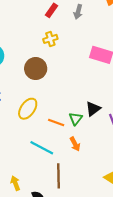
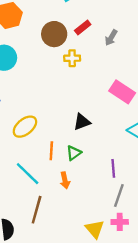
brown circle: (36, 69) -> (54, 34), moved
black triangle: (93, 109) -> (82, 122), moved
orange line: (56, 123) -> (51, 151), turned 56

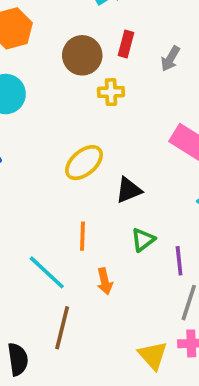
red rectangle: (83, 27) -> (126, 44), turned -35
yellow ellipse: (25, 127) -> (84, 163), moved
green triangle: (74, 153) -> (143, 240), moved

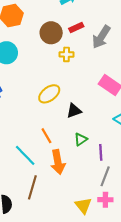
red rectangle: (126, 44) -> (76, 28), turned 48
gray arrow: (170, 59) -> (101, 37), size x1.6
orange line: (82, 236) -> (46, 136), turned -35
orange arrow: (105, 281) -> (58, 162), size x1.6

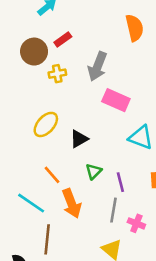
gray arrow: (101, 37) -> (98, 66), moved
gray line: (105, 176) -> (113, 210), moved
pink cross: (105, 200) -> (136, 223), moved, turned 32

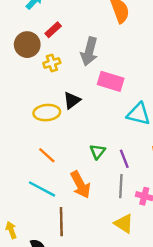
yellow ellipse: (46, 124) -> (47, 113), turned 50
black triangle: (79, 139) -> (72, 100), moved
orange line: (52, 175) -> (47, 155), moved

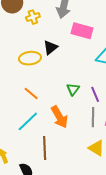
cyan line: (42, 189) -> (28, 121), turned -70

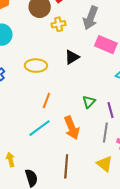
yellow ellipse: (30, 58) -> (36, 66), moved
orange line: (31, 93) -> (46, 101), turned 63
brown line: (45, 148) -> (66, 166), moved

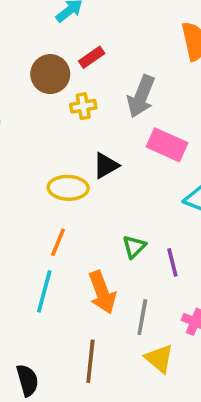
yellow ellipse: (36, 66) -> (68, 188), moved
cyan line: (39, 128) -> (44, 291), turned -40
gray line: (105, 132) -> (142, 317), moved

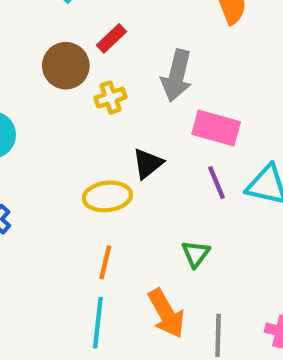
purple line: (172, 262) -> (217, 183), moved

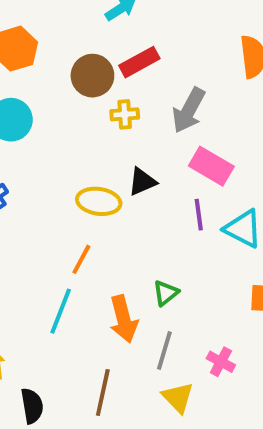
red rectangle: (112, 38) -> (139, 62), size x1.4
green triangle: (196, 254) -> (166, 293), moved

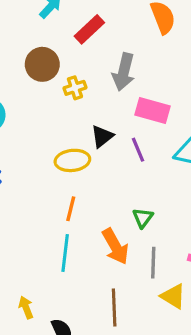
red rectangle: (139, 62) -> (89, 29), moved
purple line: (199, 215) -> (138, 150), moved

